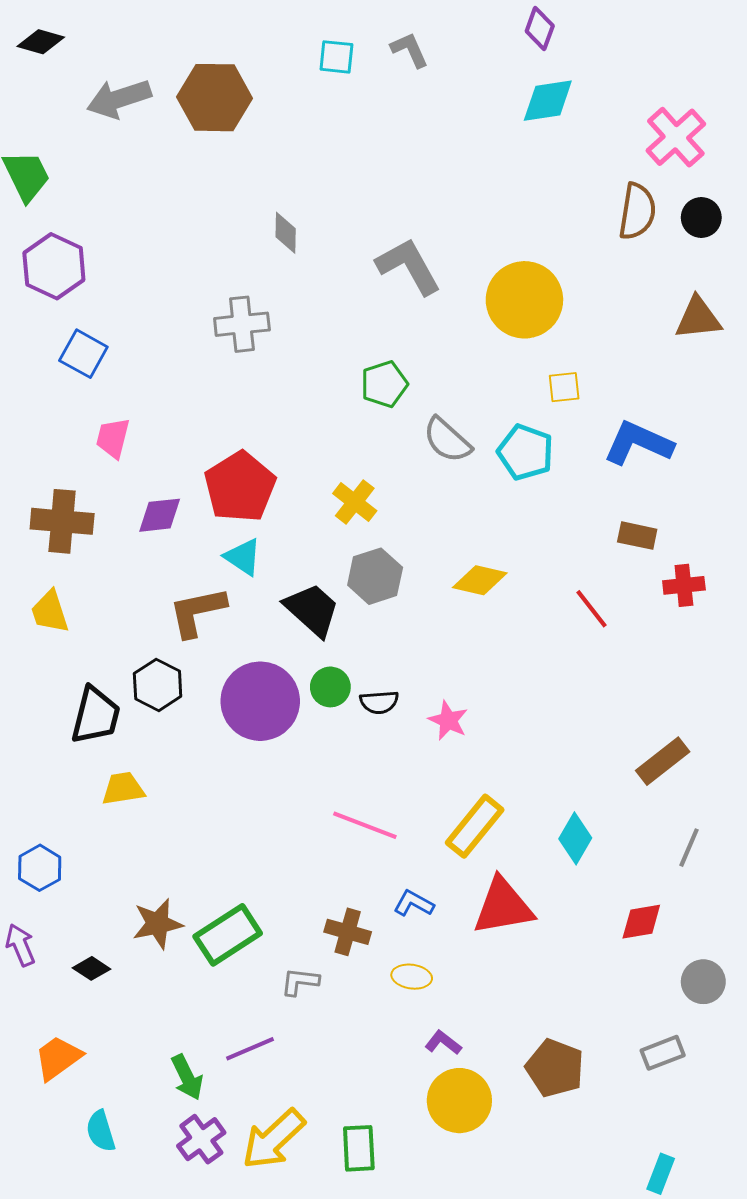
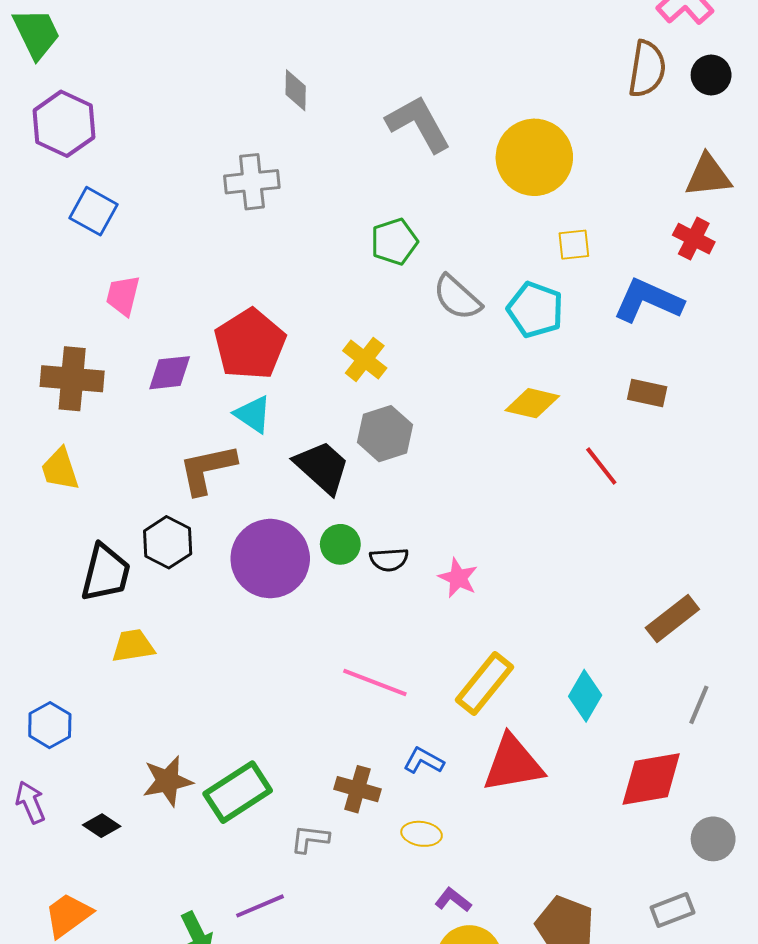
yellow diamond: (480, 580) -> (532, 403), moved
red cross: (684, 585) -> (694, 239), moved, turned 33
red diamond: (641, 922) -> (651, 779), size x1.5

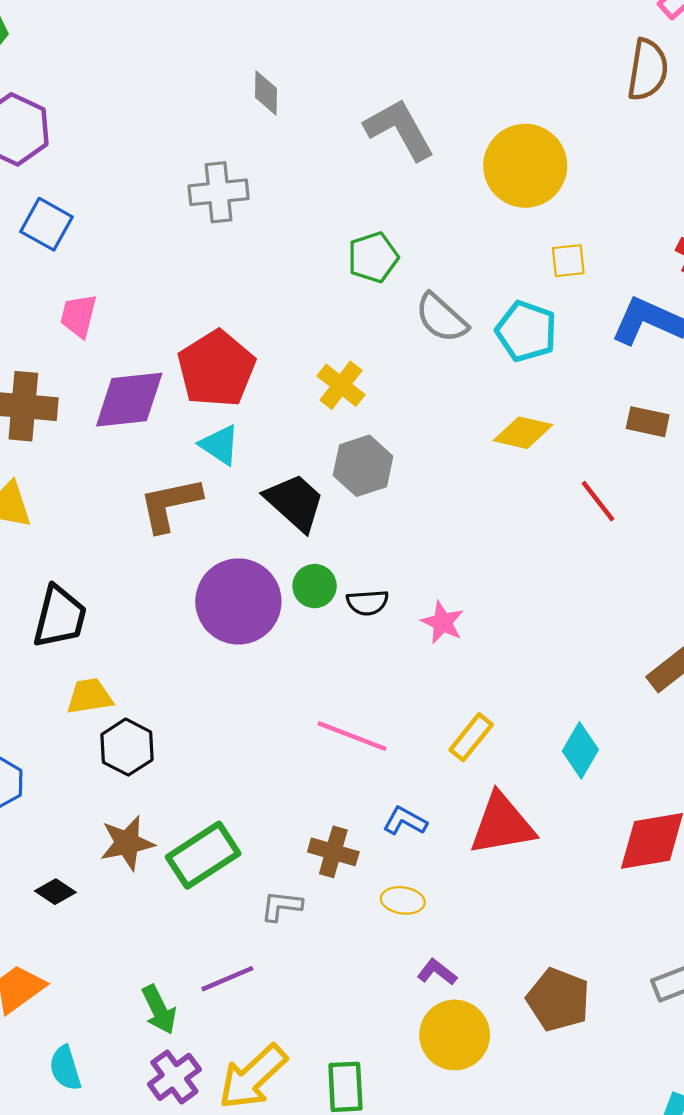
purple diamond: (170, 373) -> (129, 400), size x1.5
black hexagon: (168, 542) -> (127, 747), moved
yellow rectangle: (485, 683) -> (471, 737), size x0.7

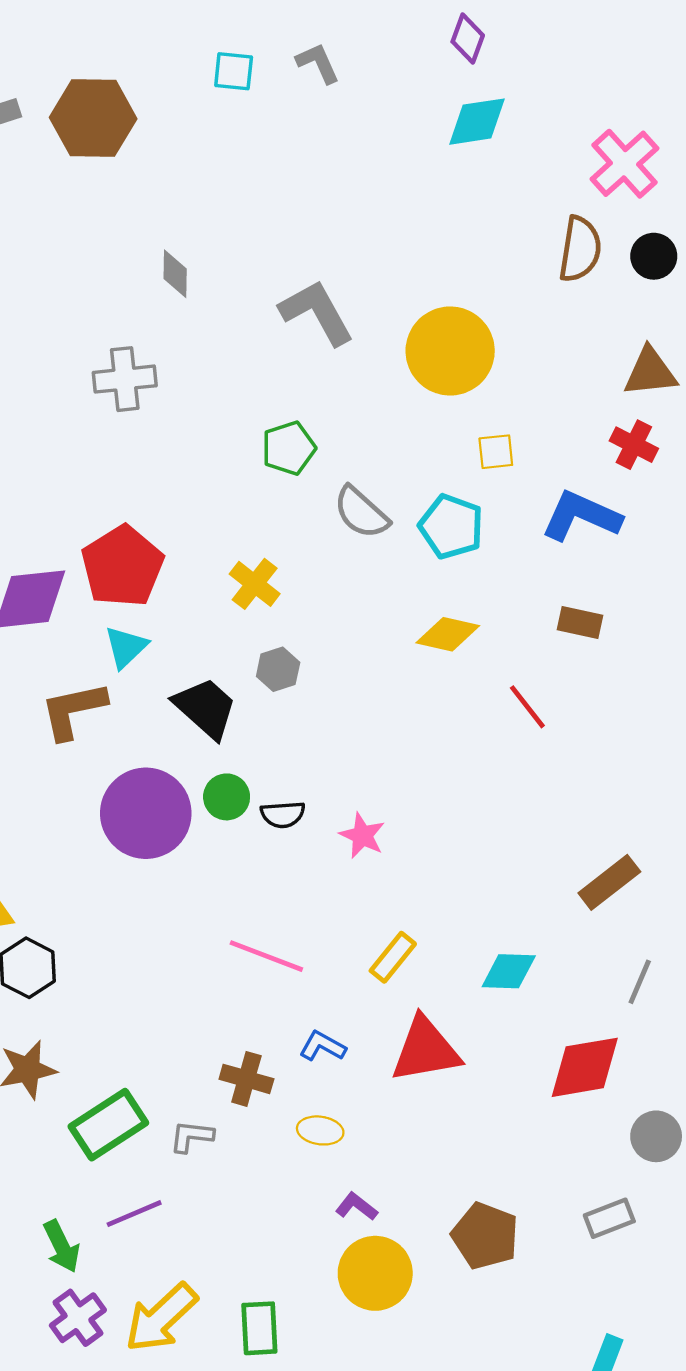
cyan triangle: (220, 445) -> (126, 647), turned 42
gray hexagon: (363, 466) -> (278, 669), size x0.7
cyan diamond: (580, 750) -> (509, 971), turned 62
green rectangle: (203, 855) -> (108, 1125), moved

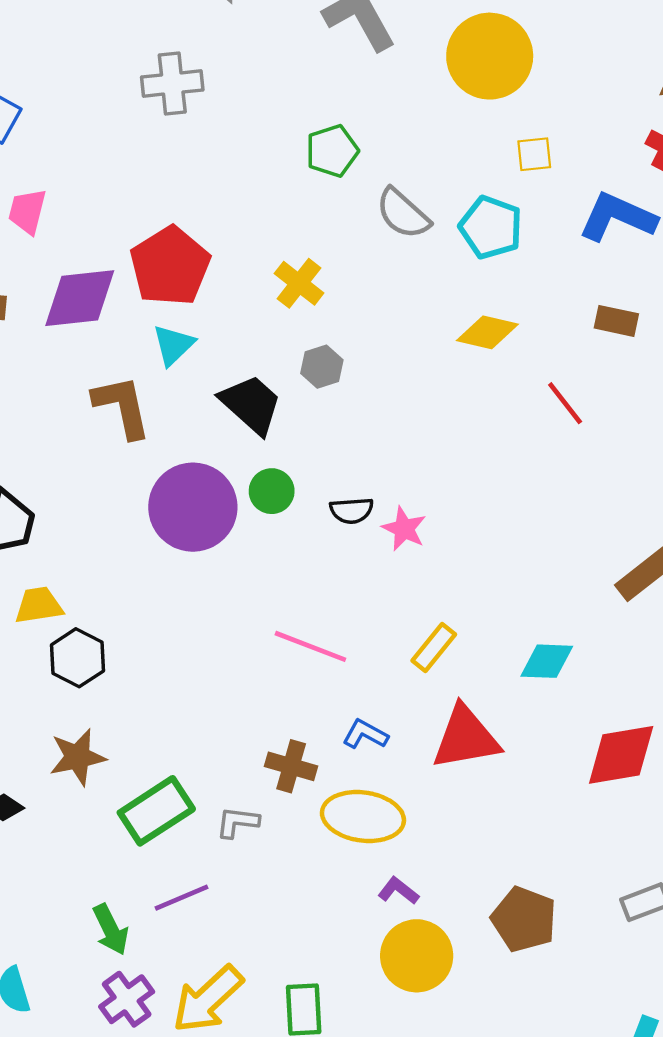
brown L-shape: (73, 710) -> (122, 407), turned 90
black semicircle: (283, 814) -> (352, 511), moved
yellow ellipse: (320, 1130) -> (363, 817), size x1.8

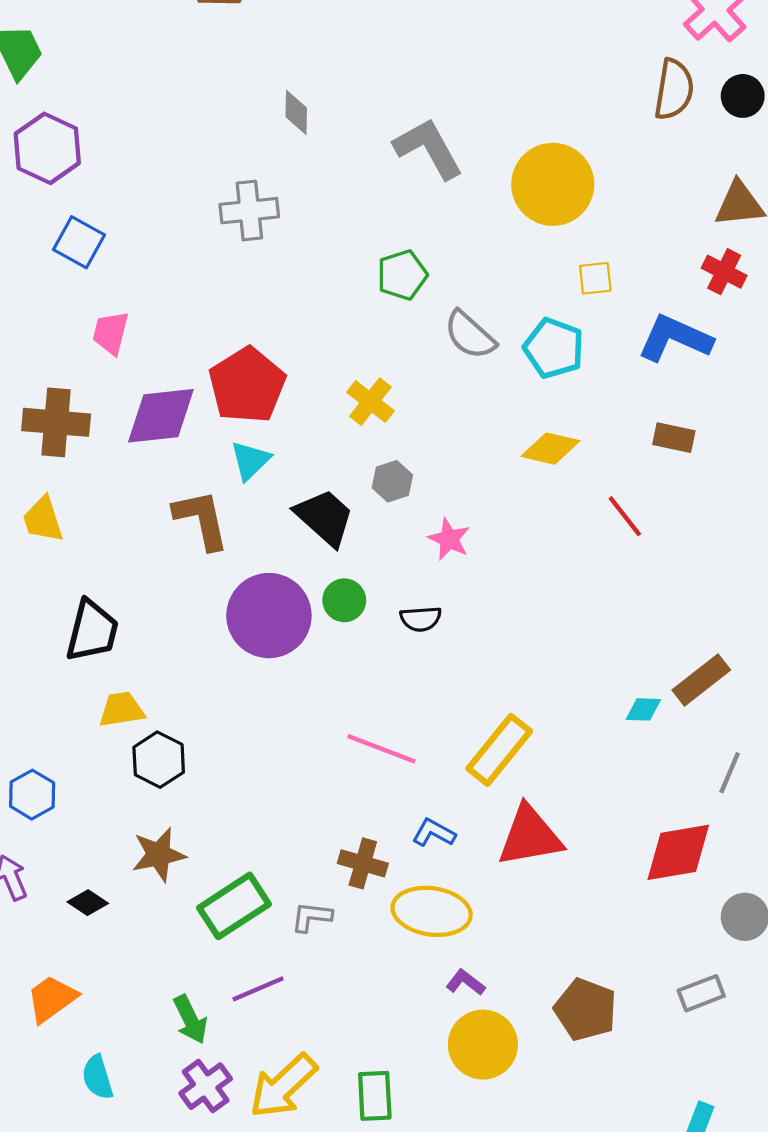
pink star: (404, 529) -> (449, 539), moved
yellow rectangle: (434, 648) -> (499, 750), size x1.5
cyan diamond: (547, 661) -> (643, 709), moved, size x0.7

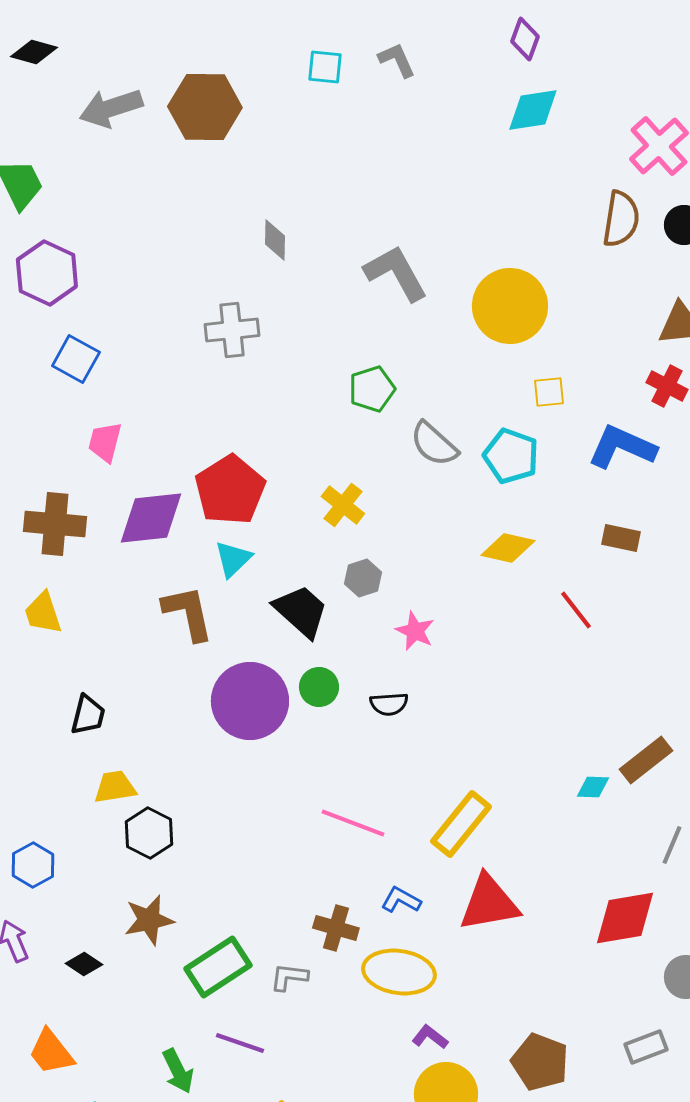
black trapezoid: (92, 631) -> (88, 715), size x0.7
purple line: (258, 989) -> (240, 1043), turned 42
orange trapezoid: (52, 999) -> (51, 1052), turned -92

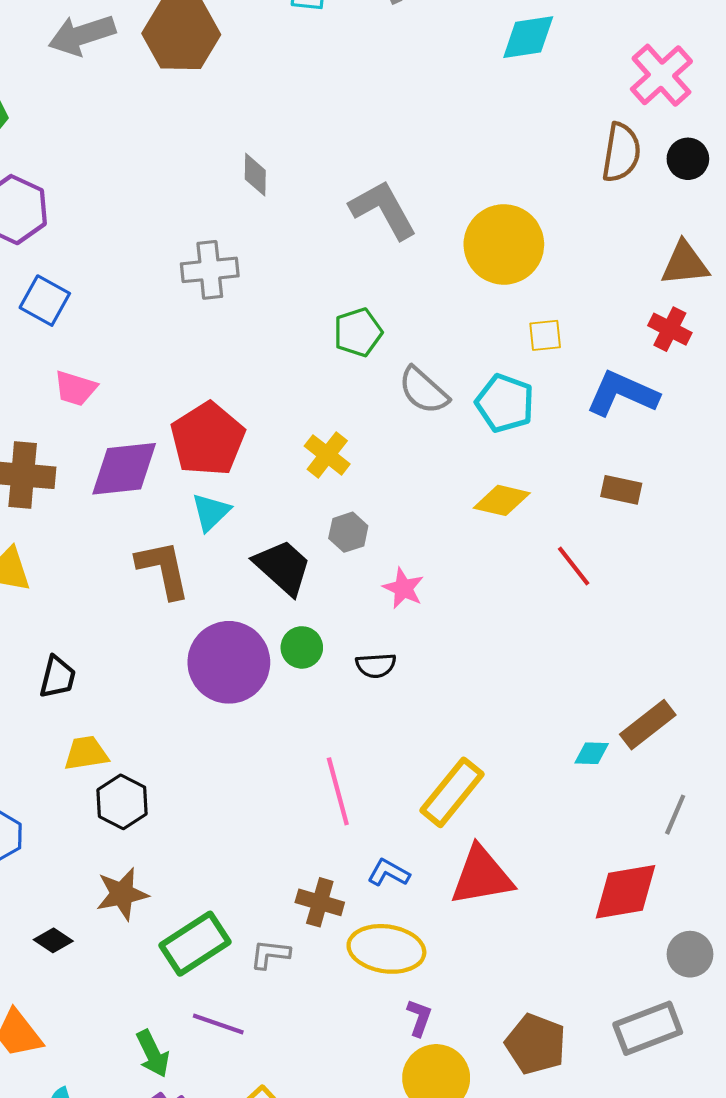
pink trapezoid: (105, 442) -> (75, 388), turned -87
pink line: (353, 823) -> (338, 791), turned 54
purple L-shape: (430, 1037) -> (419, 1018), turned 72
gray rectangle: (646, 1047) -> (648, 1028), size x1.5

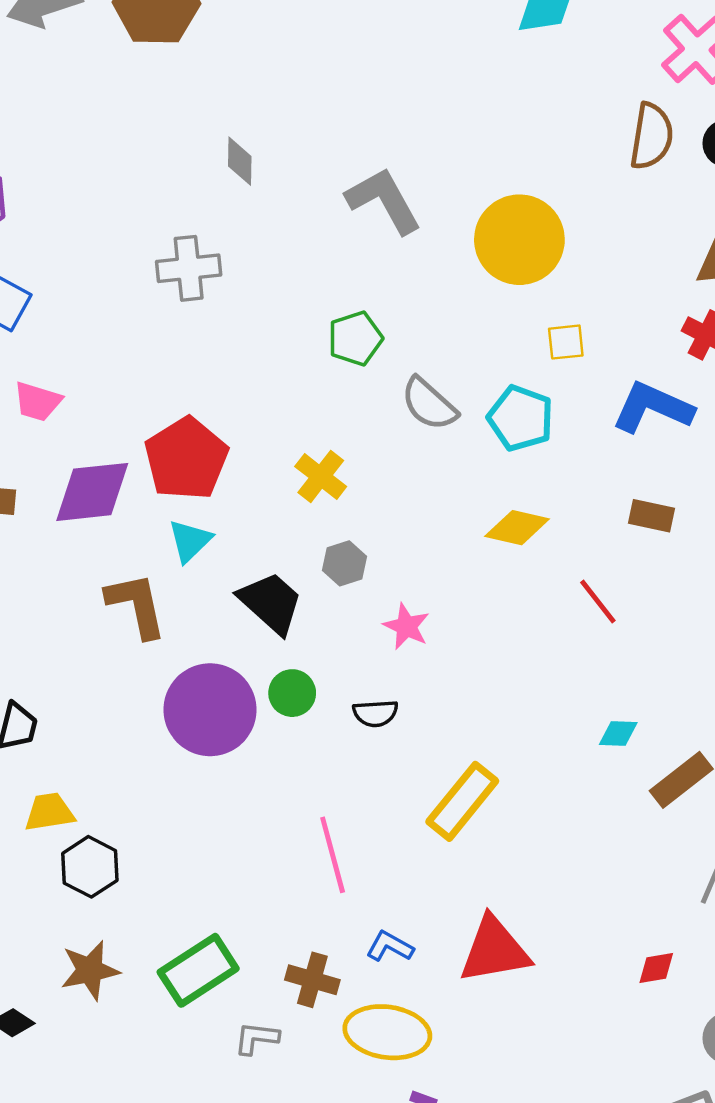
cyan diamond: (592, 753) -> (618, 734), moved
yellow rectangle: (452, 792) -> (462, 801), moved
red diamond: (625, 892) -> (656, 968), size x0.5
green rectangle: (195, 944) -> (198, 970), moved

